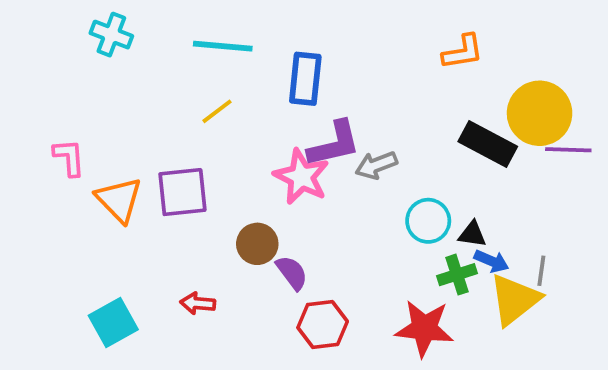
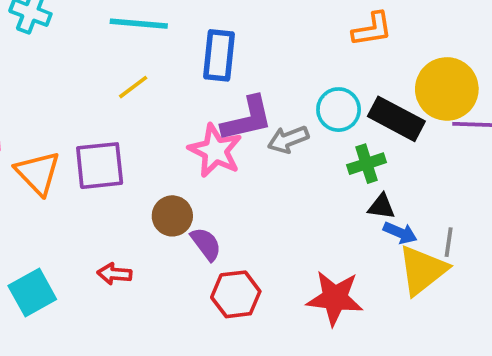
cyan circle: (428, 221) -> (339, 110), moved
green cross: (457, 275) -> (367, 164), moved

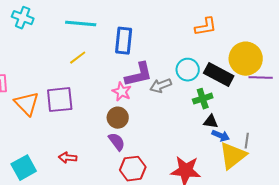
pink star: (215, 151) -> (122, 92), size x0.7
brown circle: (172, 216) -> (118, 118), moved

